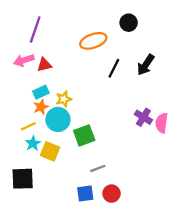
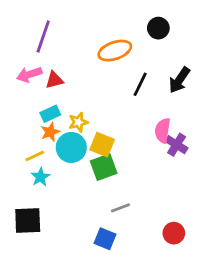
pink semicircle: (162, 123) -> (163, 131), moved
yellow square: (50, 151) -> (102, 145), moved
blue square: (85, 194) -> (105, 239), turned 30
red circle: (112, 194) -> (174, 233), moved

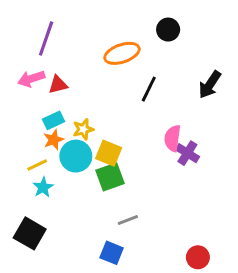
black arrow: (179, 80) -> (210, 85), moved
black square: (28, 220) -> (30, 233), turned 32
red circle: (174, 233) -> (198, 257), moved

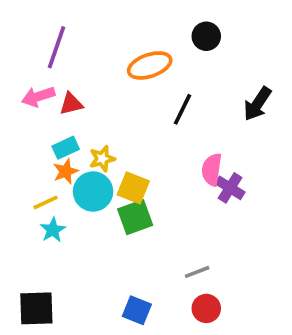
gray line: (128, 220) -> (197, 272), moved
black square: (30, 233) -> (36, 308), moved, turned -32
red circle: (198, 257) -> (206, 308), moved

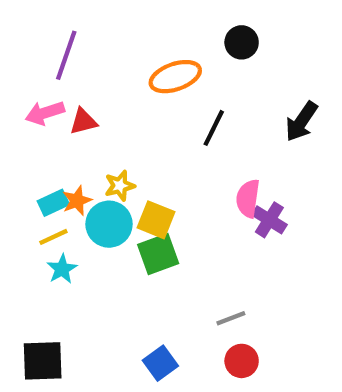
cyan rectangle: (66, 148) -> (53, 203), moved
blue square: (137, 310) -> (160, 363), turned 32

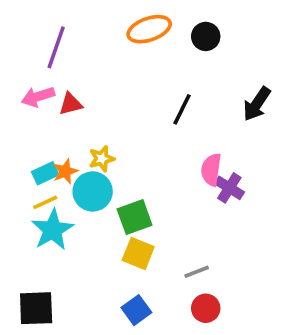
orange ellipse: (175, 77) -> (149, 29), moved
yellow square: (156, 220) -> (138, 254), moved
cyan star: (62, 269) -> (52, 230), size x1.6

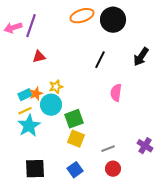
black circle: (206, 36) -> (113, 20), size x1.6
pink arrow: (38, 97) -> (13, 28), moved
purple cross: (229, 188) -> (145, 146), moved
black square: (36, 308) -> (35, 169), moved

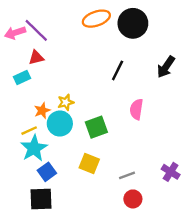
purple line: (31, 26) -> (36, 30), turned -65
red triangle: (39, 57) -> (36, 57), moved
cyan rectangle: (25, 95) -> (22, 78), moved
green square: (74, 119) -> (96, 127), moved
blue square: (75, 170) -> (47, 172), moved

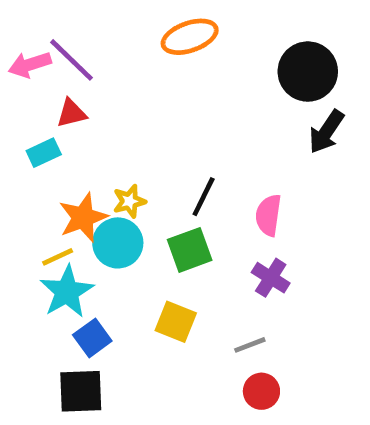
black circle: (133, 23) -> (308, 72), moved
black line: (118, 70) -> (204, 197), moved
orange star: (42, 111) -> (83, 217), size x1.5
purple cross: (171, 172) -> (271, 278), moved

